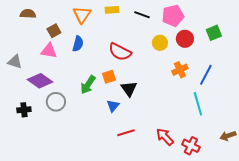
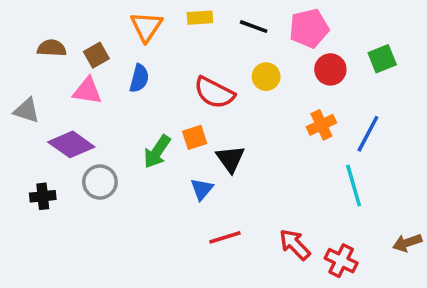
brown semicircle: (28, 14) -> (52, 48), moved
yellow circle: (160, 43) -> (266, 77), moved

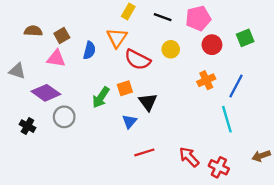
yellow rectangle: (200, 18) -> (128, 11), turned -56
orange triangle: (146, 27) -> (117, 38), moved
black cross: (43, 196) -> (27, 126), turned 35

